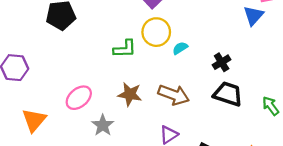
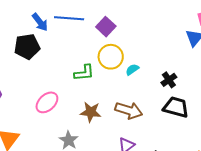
pink ellipse: (79, 98) -> (47, 102), moved

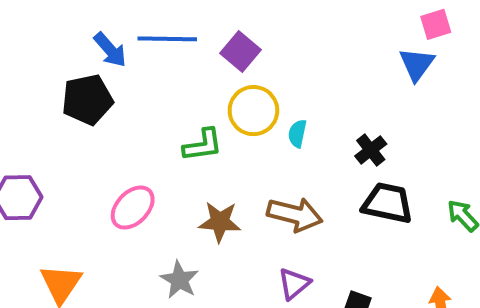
cyan semicircle: (132, 70) -> (297, 133), turned -40

